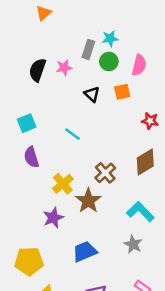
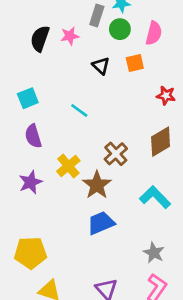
purple star: (53, 218) -> (30, 182), moved
gray star: (133, 244) -> (154, 253), moved
blue trapezoid: (85, 252) -> (101, 223), moved

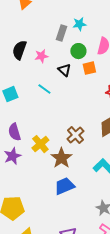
green circle: (120, 29) -> (78, 51), moved
pink star: (70, 36) -> (41, 56), moved
cyan line: (79, 110) -> (44, 89), moved
purple semicircle: (33, 136) -> (14, 132), moved

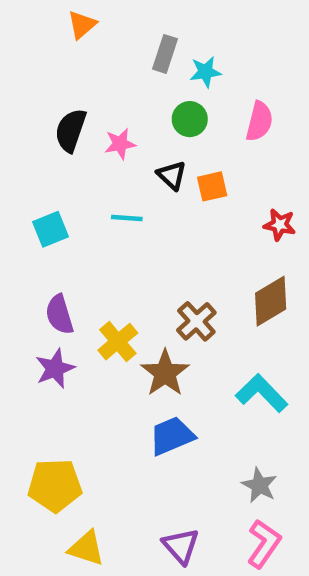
gray rectangle: (61, 33) -> (165, 54), moved
green circle: (78, 51) -> (190, 119), moved
orange square: (89, 68) -> (212, 186), moved
cyan line: (44, 89) -> (127, 218), turned -32

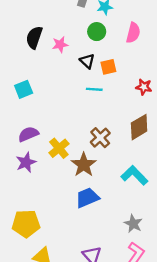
cyan line: (127, 218) -> (94, 89), moved
purple semicircle: (59, 315) -> (28, 134), turned 84

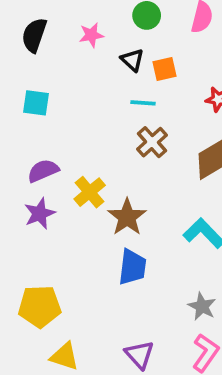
black semicircle: (34, 37) -> (34, 35), moved
cyan square: (24, 89) -> (36, 103), turned 30
brown cross: (100, 138) -> (152, 142), moved
blue trapezoid: (87, 198) -> (132, 267), turned 120

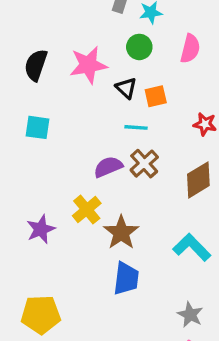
pink star: (91, 35) -> (88, 65), size x1.6
purple semicircle: (43, 171) -> (108, 167), moved

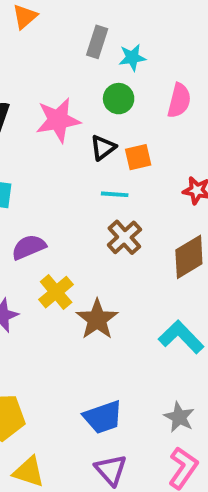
black triangle: (126, 88) -> (103, 147), turned 40
purple semicircle: (108, 167) -> (29, 247), moved
blue trapezoid: (126, 278) -> (103, 417), moved, turned 64

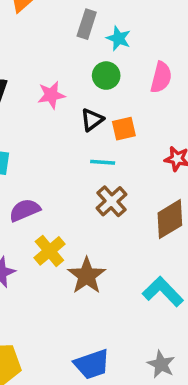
cyan star: (132, 58) -> (119, 38), turned 30
pink star: (58, 120) -> (51, 95), size x0.7

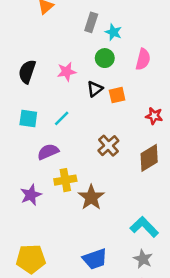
cyan line: (103, 162) -> (62, 118), moved, turned -49
yellow cross: (49, 251) -> (65, 180), turned 30
cyan L-shape: (163, 292) -> (144, 227), moved

